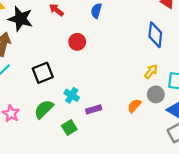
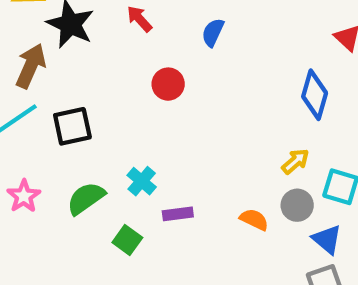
black square: (43, 73) -> (72, 126), moved
orange semicircle: (134, 106) -> (254, 220), turned 64
green square: (69, 128) -> (127, 240), turned -32

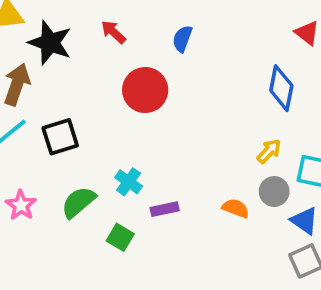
red circle: (168, 84) -> (145, 90), size x1.5

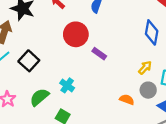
black square: (60, 137) -> (29, 61), turned -30
purple rectangle: (165, 209) -> (99, 54), moved, turned 48

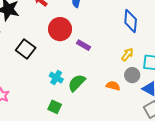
black square: (29, 61) -> (26, 49), moved
green semicircle: (39, 97) -> (77, 83), moved

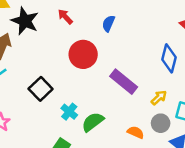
purple rectangle: (83, 45) -> (124, 82), moved, size x1.6
black square: (26, 49) -> (41, 89), moved

